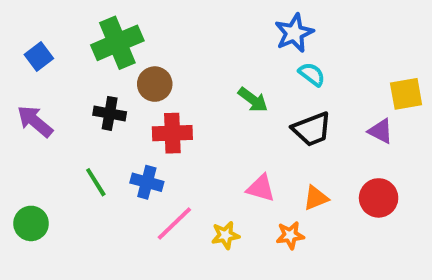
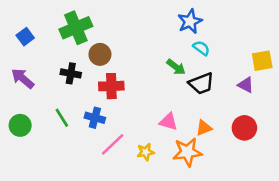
green arrow: (253, 100) -> (176, 67), moved
green circle: (31, 223) -> (20, 125), moved
orange star: (290, 235) -> (187, 152), size x1.6

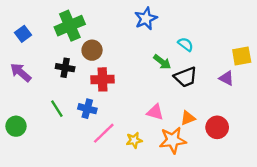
blue star: (190, 21) -> (146, 19), moved
green circle: (20, 125) -> (16, 126), moved
red circle: (244, 128) -> (217, 127), moved

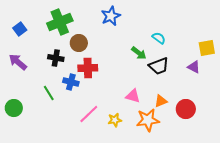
blue star: (146, 19) -> (111, 16), moved
blue cross: (87, 109) -> (71, 82), moved

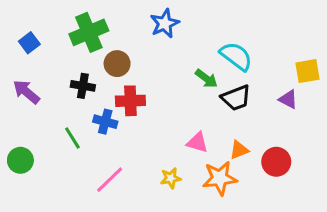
cyan semicircle: (159, 38) -> (236, 56), size x1.6
pink line: (89, 114) -> (110, 180), moved

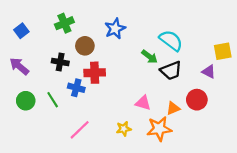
blue star: (165, 23) -> (115, 29), moved
green cross: (89, 32) -> (64, 23), size x0.7
green circle: (20, 160) -> (26, 101), moved
red circle: (276, 162) -> (197, 100), moved

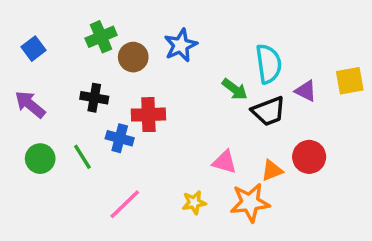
cyan semicircle: (171, 40) -> (269, 64), turned 45
brown circle: (85, 46) -> (133, 57), moved
purple triangle: (209, 72) -> (306, 91), moved

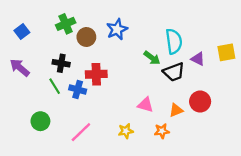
green line: (82, 157) -> (55, 86), moved
green circle: (40, 159) -> (40, 121), moved
orange star: (250, 203) -> (162, 131), size x0.6

